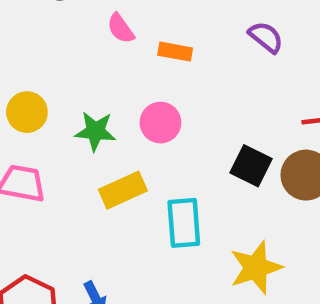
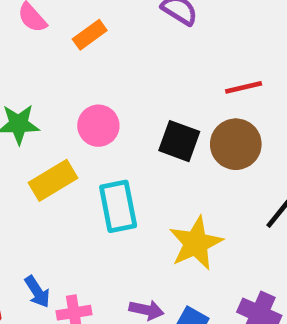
orange rectangle: (175, 52) -> (90, 35), turned -40
pink circle: (160, 123) -> (98, 126), moved

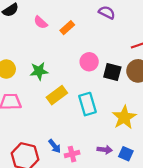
pink circle: (98, 126) -> (89, 62), moved

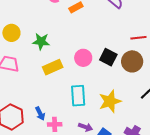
pink circle: (89, 62) -> (83, 58), moved
cyan rectangle: (87, 104) -> (78, 96), moved

